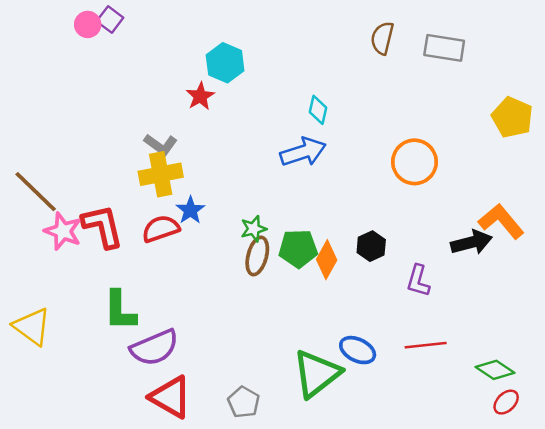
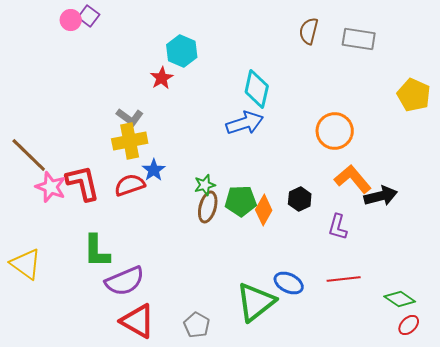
cyan diamond: (318, 110) -> (257, 89), size x1.6
orange L-shape: (501, 221) -> (353, 179), moved

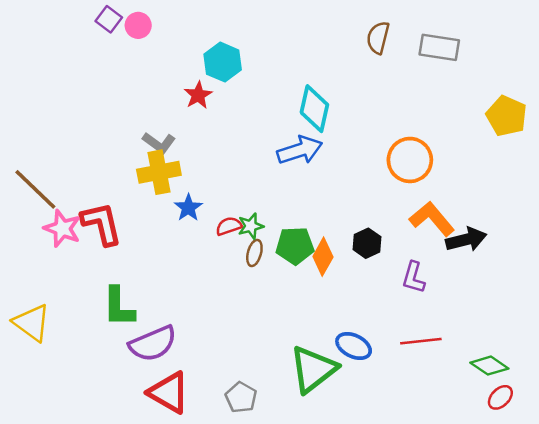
pink circle: (71, 20) -> (138, 25), moved
red semicircle: (130, 185) -> (229, 226), moved, size x0.7
brown ellipse: (208, 207) -> (254, 253), size x0.7

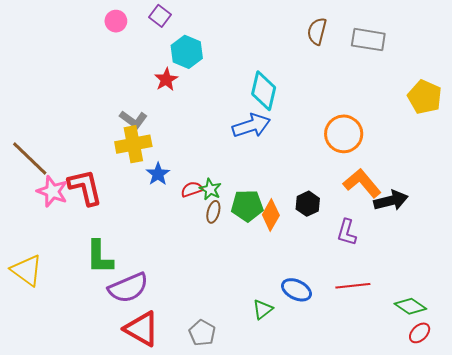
purple square: (109, 19) -> (160, 16), moved
green star: (251, 226) -> (210, 189), turned -30
green triangle: (313, 369) -> (263, 309), size x0.5

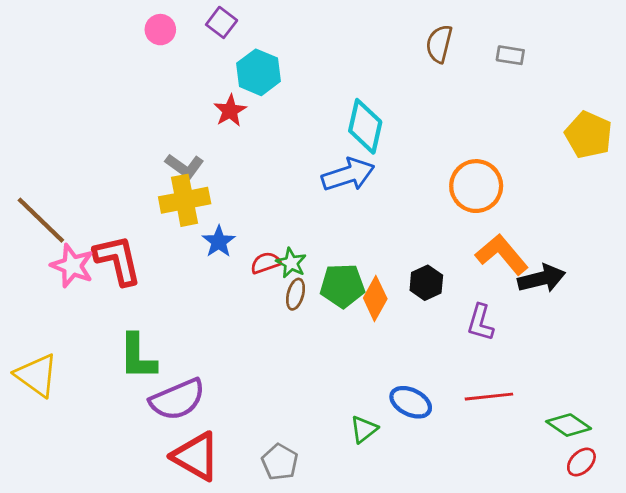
gray rectangle: (368, 40) -> (510, 55), size x0.6

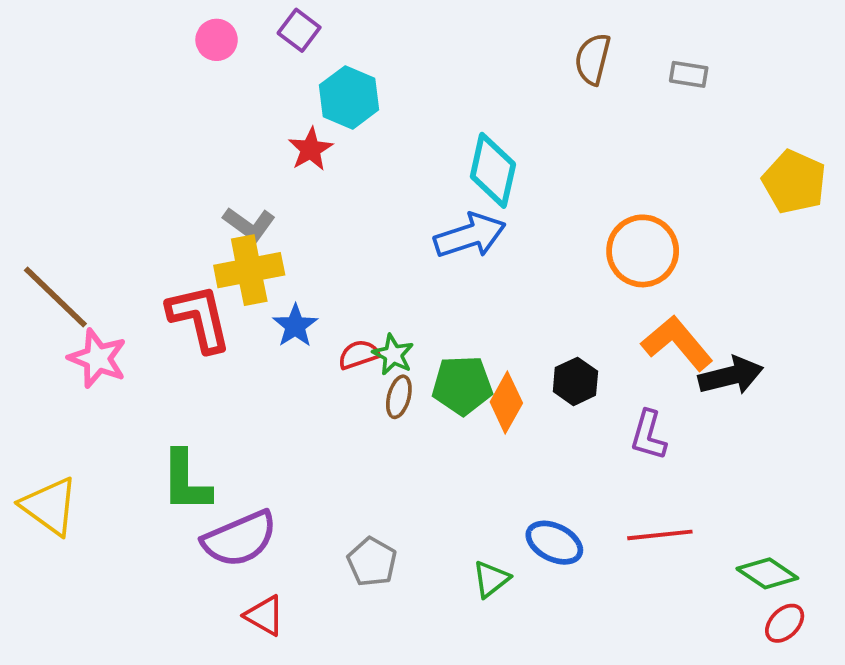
red L-shape: (118, 260) -> (199, 318), moved
red triangle: (196, 456) -> (265, 616), size x0.6
gray pentagon: (280, 462) -> (372, 562), moved

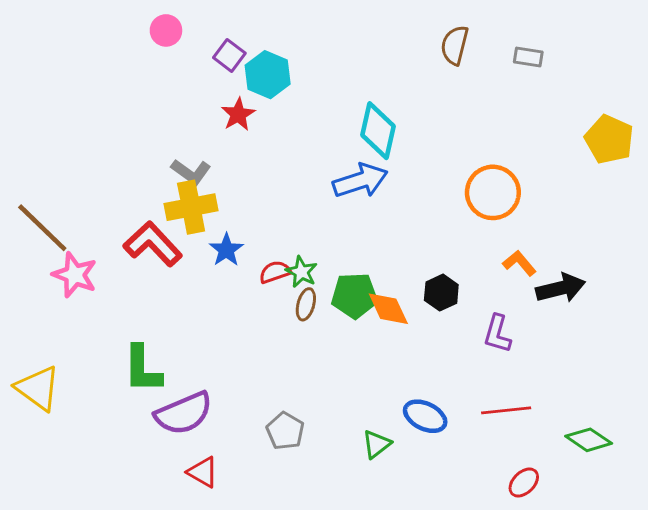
purple square: (299, 30) -> (229, 55), moved
red L-shape: (199, 318) -> (153, 244), turned -30
orange L-shape: (677, 343) -> (519, 263), size x0.6
orange diamond: (506, 403) -> (388, 309), turned -54
red ellipse: (785, 623) -> (524, 483), moved

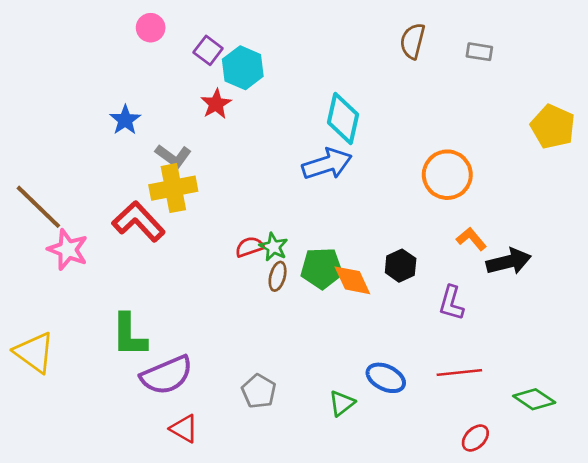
blue star: (226, 250) -> (125, 120), moved

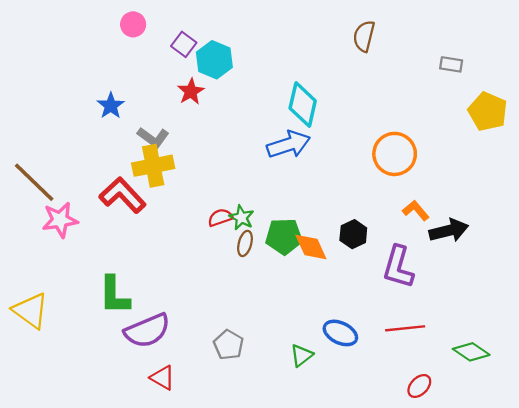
gray rectangle: (479, 52) -> (451, 64), moved
pink star: (68, 250) -> (60, 220), turned -30
purple L-shape: (451, 303) -> (398, 267), size x1.4

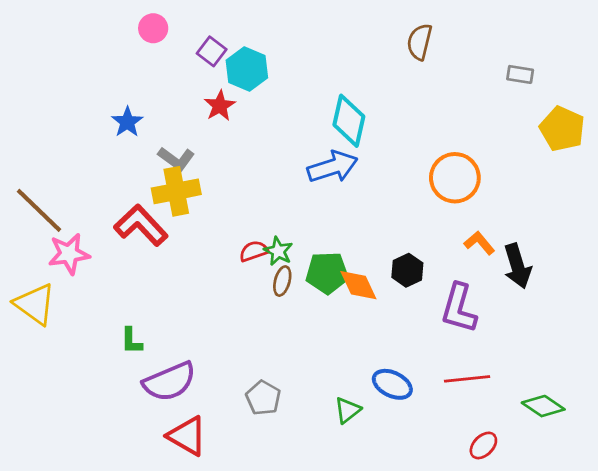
black arrow: (449, 231) -> (517, 266), turned 87
green L-shape: (114, 295) -> (131, 341), size x0.6
yellow triangle: (31, 311) -> (35, 304), moved
red triangle: (163, 378) -> (187, 436), size x1.4

